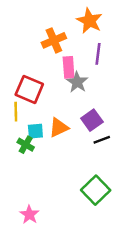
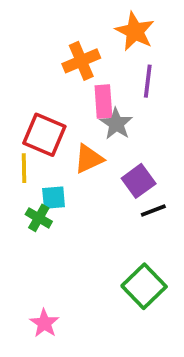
orange triangle: (59, 127) -> (89, 159), moved

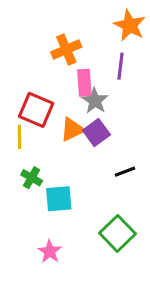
orange star: (135, 31) -> (130, 25), moved
purple square: (139, 181) -> (96, 132), moved
cyan square: (54, 198) -> (59, 199), moved, size x1.4
pink star: (44, 323) -> (50, 252), moved

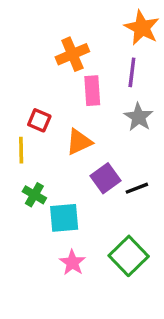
gray star: (95, 101) -> (139, 117), moved
red square: (36, 110) -> (39, 120), size x0.6
purple square: (96, 132) -> (105, 178), moved
pink star: (50, 252) -> (72, 263), moved

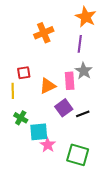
pink rectangle: (92, 91) -> (70, 81), moved
red square: (39, 120) -> (24, 73), turned -32
green square: (129, 256) -> (78, 155), turned -30
pink star: (72, 263) -> (48, 145), moved

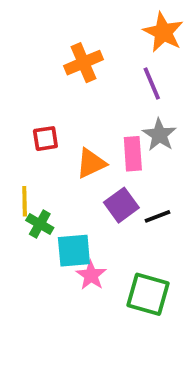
purple line: (80, 44) -> (152, 84), turned -30
yellow line: (13, 91) -> (25, 201), moved

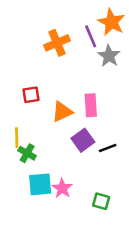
purple line: (152, 84) -> (91, 36), moved
gray star: (159, 135) -> (109, 56), moved
cyan square: (74, 251) -> (40, 184), moved
green square: (148, 294) -> (101, 201), size x0.6

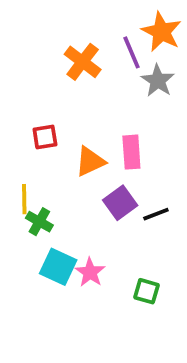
orange cross: (57, 43) -> (83, 62), turned -30
cyan square: (40, 184) -> (58, 267), turned 30

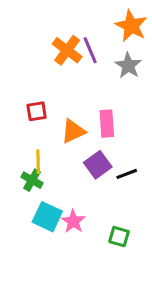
purple line: (131, 52) -> (90, 50), moved
yellow line: (24, 199) -> (38, 162), moved

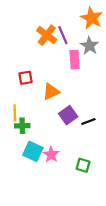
pink rectangle: (107, 124) -> (75, 60), moved
yellow line: (38, 162) -> (15, 113), moved
green cross: (32, 180) -> (22, 126), turned -32

